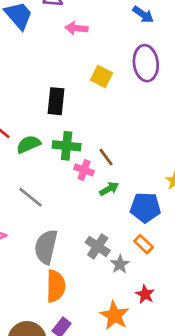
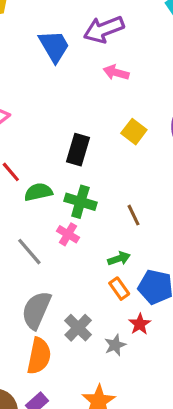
brown line: (106, 157) -> (133, 215), moved
pink cross: (84, 170) -> (68, 234), moved
orange rectangle: (144, 244) -> (119, 289), moved
gray cross: (98, 246) -> (78, 328), moved
red star: (145, 294) -> (140, 324), moved

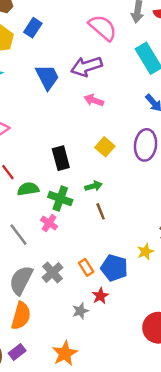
black rectangle: (78, 150) -> (61, 158), turned -35
green arrow: (119, 259) -> (93, 186), moved
gray cross: (78, 328) -> (52, 272), moved

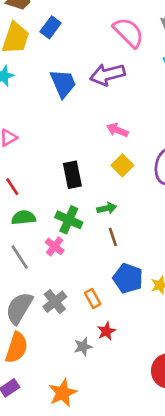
pink arrow: (94, 100) -> (117, 130), moved
green semicircle: (28, 189) -> (24, 218), moved
blue pentagon: (114, 268) -> (128, 278), moved

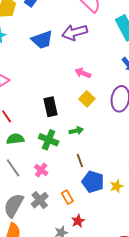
blue trapezoid: (63, 83) -> (42, 40), turned 95
brown line: (113, 237) -> (80, 161), moved
pink cross: (55, 246) -> (41, 170), moved

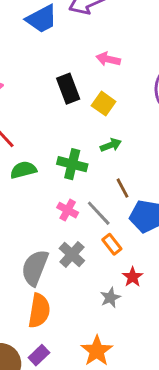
yellow square: (87, 99) -> (104, 104), moved
black rectangle: (50, 107) -> (68, 89), moved
gray line: (13, 168) -> (99, 213), moved

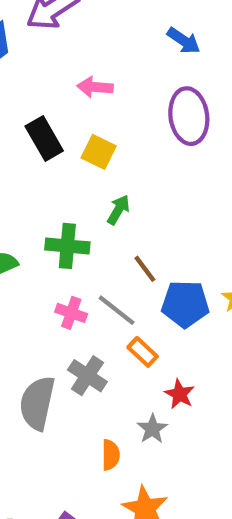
green arrow: (111, 145) -> (118, 210), turned -30
orange semicircle: (39, 311) -> (111, 455), moved, size x0.6

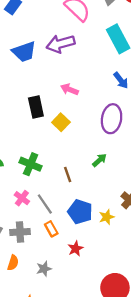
green arrow: (118, 210) -> (99, 160), moved
brown line: (145, 269) -> (68, 175), moved
gray cross: (87, 376) -> (20, 232), turned 36
red star: (180, 394) -> (75, 249), moved
orange semicircle: (111, 455) -> (13, 263), moved

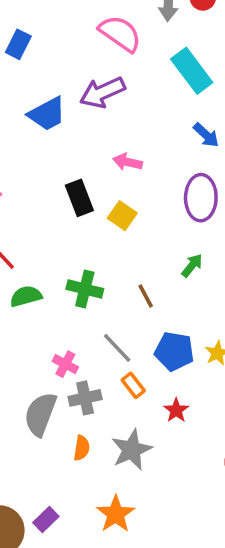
pink cross: (22, 198) -> (65, 364), moved
gray star: (44, 269) -> (132, 450), size x1.6

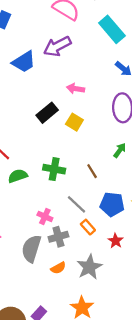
black rectangle: (79, 198) -> (47, 113), turned 75
orange semicircle: (82, 448) -> (58, 268), turned 56

